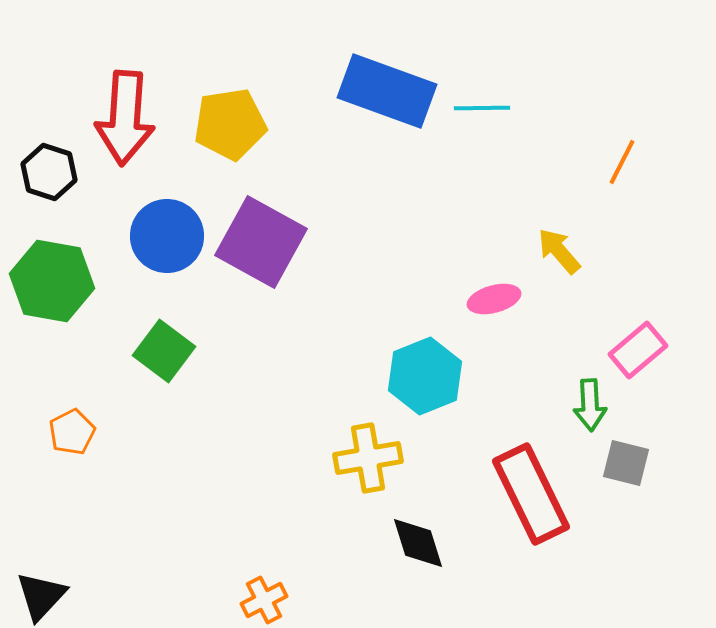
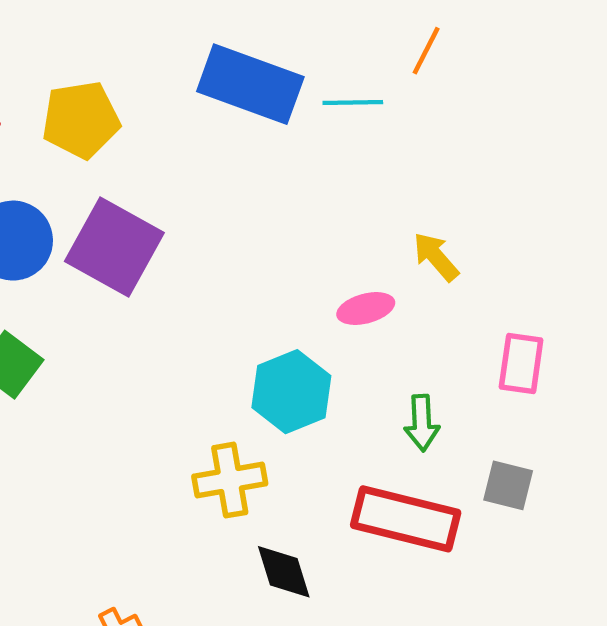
orange line: (622, 162) -> (426, 51), moved
pink rectangle: (638, 350) -> (521, 364), turned -42
green arrow: (590, 405) -> (422, 423), moved
red rectangle: (531, 494) -> (406, 519), turned -50

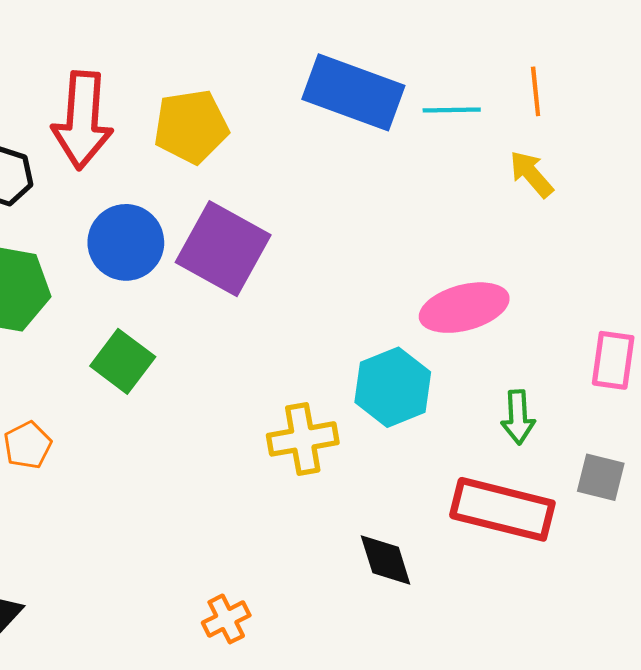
orange line: (426, 51) -> (536, 91), moved, turned -33
yellow arrow: (436, 257) -> (531, 174), moved
pink ellipse: (366, 309) -> (464, 308), size x1.6
yellow cross: (230, 480) -> (303, 439), moved

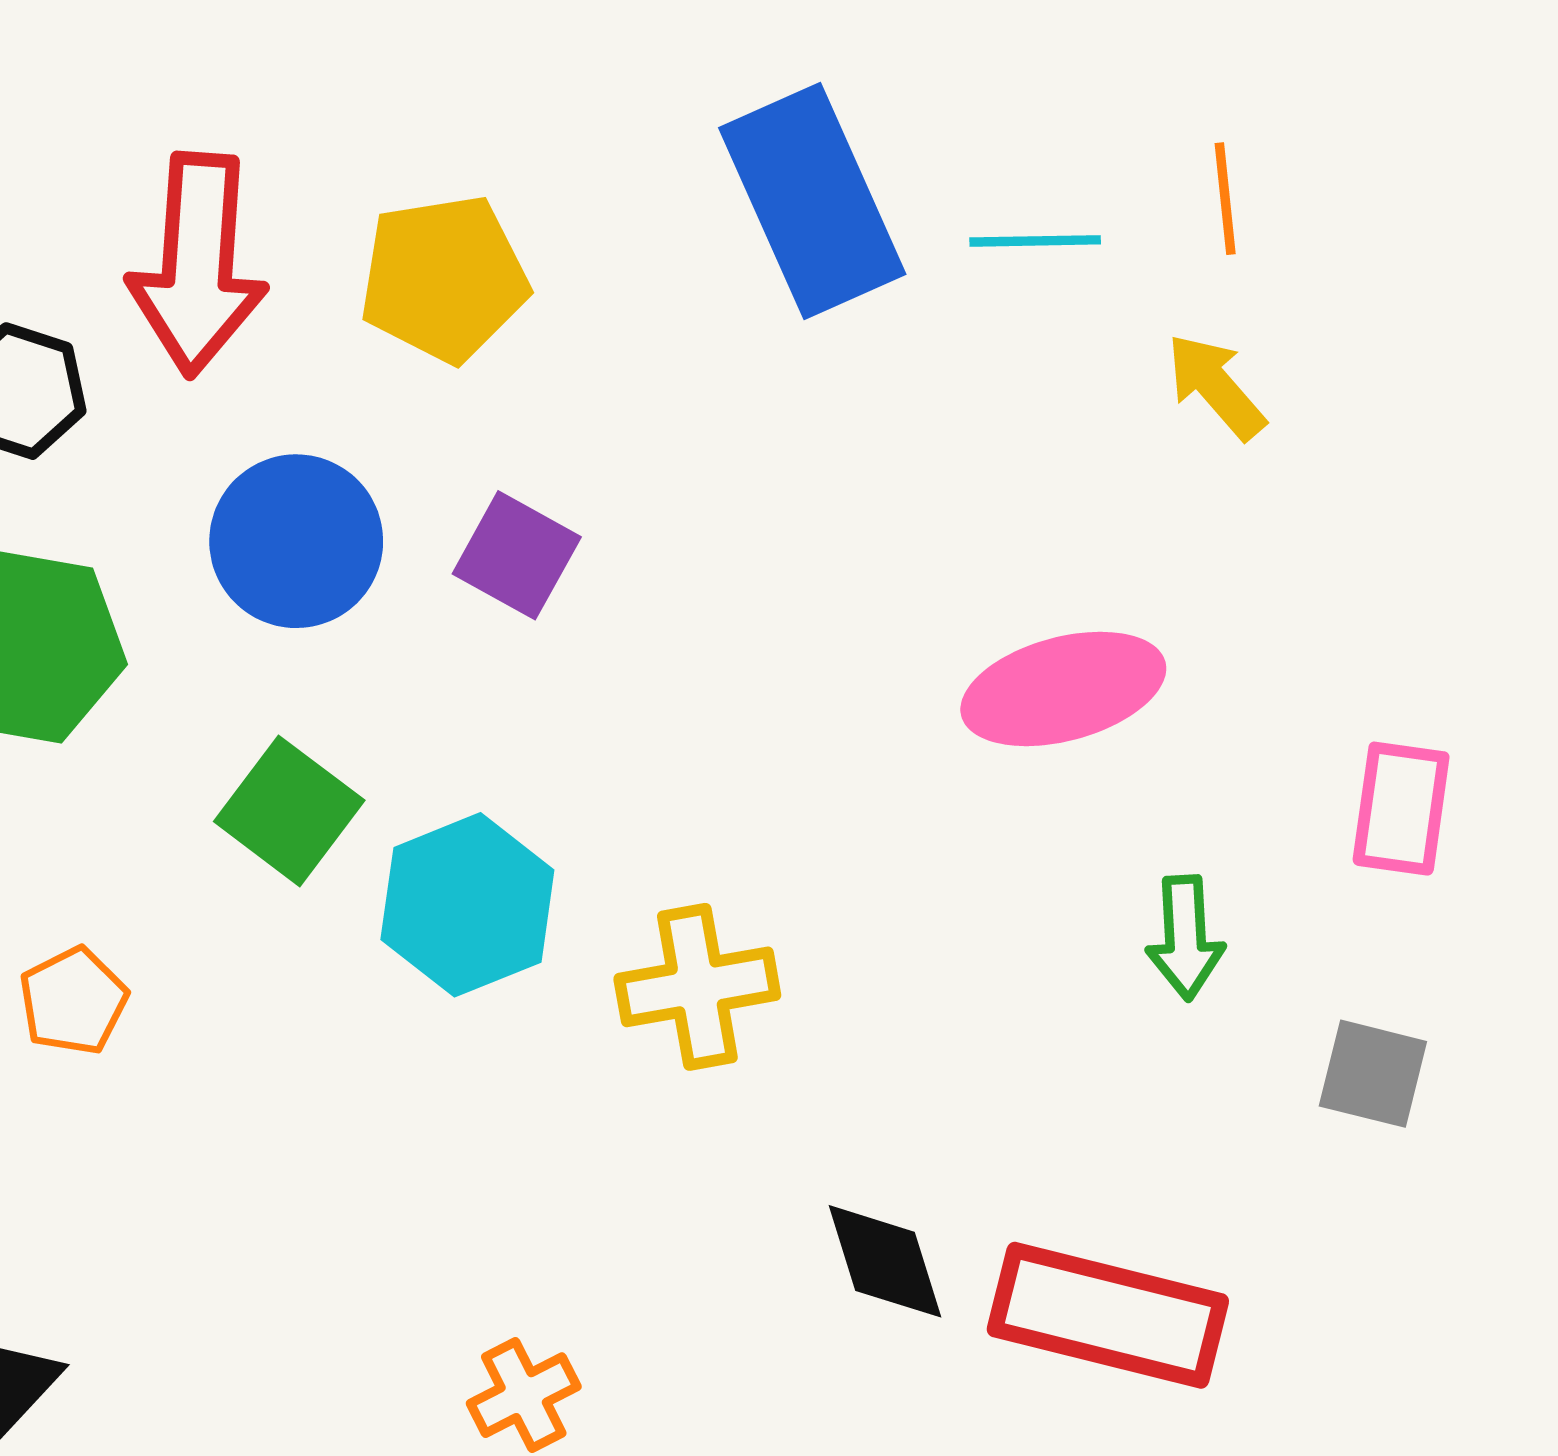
blue rectangle: (353, 92) -> (812, 201), turned 46
purple square: (223, 249) -> (517, 555), size x0.6
cyan hexagon: (393, 387) -> (467, 905), moved
red rectangle: (502, 509) -> (1108, 1315), moved

